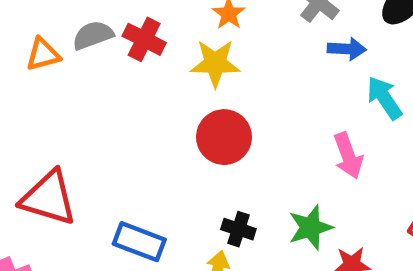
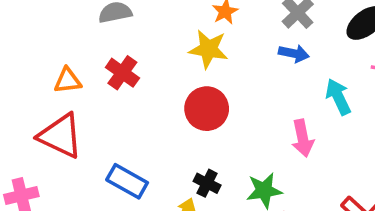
red cross: (144, 39) -> (122, 73), moved
blue arrow: (347, 49) -> (294, 53), moved
orange triangle: (43, 54) -> (68, 81), moved

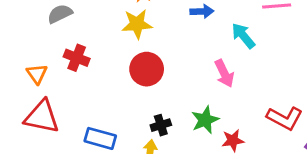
orange triangle: (68, 81) -> (37, 74), turned -45
black cross: (207, 183) -> (161, 125), turned -30

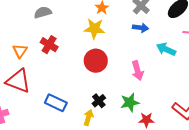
cyan arrow: (243, 36) -> (166, 49), turned -36
pink arrow: (224, 73) -> (138, 71), moved
black cross: (161, 125) -> (99, 101), turned -32

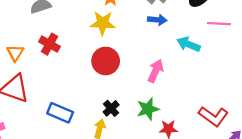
pink arrow: (138, 71) -> (156, 71), turned -138

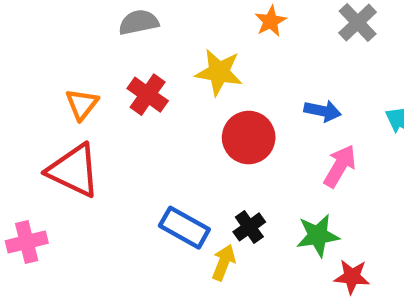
blue arrow: (157, 20) -> (323, 111), moved
yellow star: (103, 23) -> (219, 72), moved
blue rectangle: (60, 113) -> (184, 228), moved

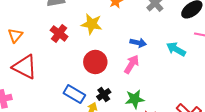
orange triangle: (82, 104) -> (15, 35), moved
red circle: (249, 138) -> (95, 62), moved
pink arrow: (340, 166) -> (132, 64), moved

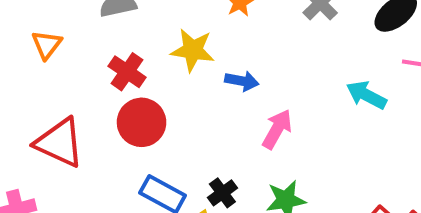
orange triangle: (15, 35) -> (47, 45), moved
blue arrow: (138, 43) -> (242, 81), moved
red circle: (95, 62) -> (142, 122), moved

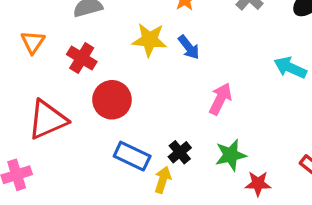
red cross: (127, 72) -> (82, 58), moved
blue arrow: (242, 81) -> (189, 47), moved, turned 45
red triangle: (59, 143) -> (47, 120), turned -45

